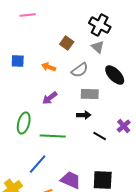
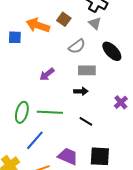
orange arrow: (49, 67) -> (38, 25), moved, size x1.6
green ellipse: (24, 123) -> (22, 112), moved
black line: (100, 136) -> (86, 121), moved

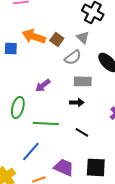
brown square: (64, 19) -> (57, 39), moved
gray triangle: (95, 23) -> (83, 37), moved
green ellipse: (22, 112) -> (18, 107), moved

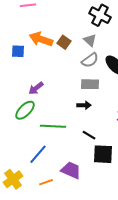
gray semicircle: (73, 57) -> (90, 60), moved
purple arrow: (43, 85) -> (36, 88), moved
green ellipse: (18, 107) -> (25, 110), turned 30
black square: (96, 167) -> (103, 154), moved

